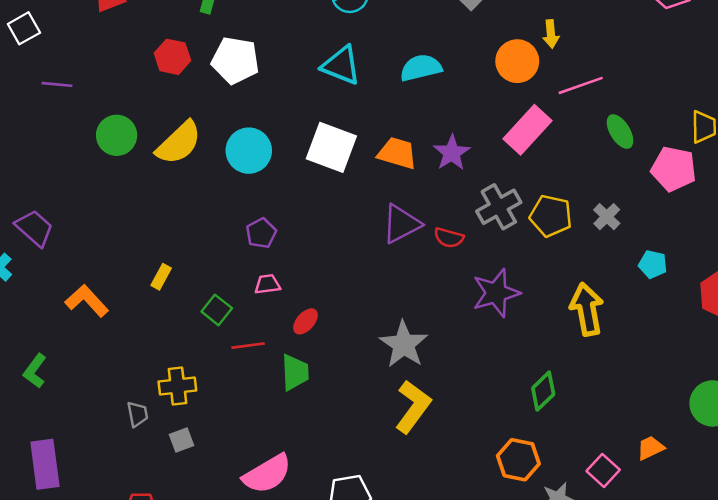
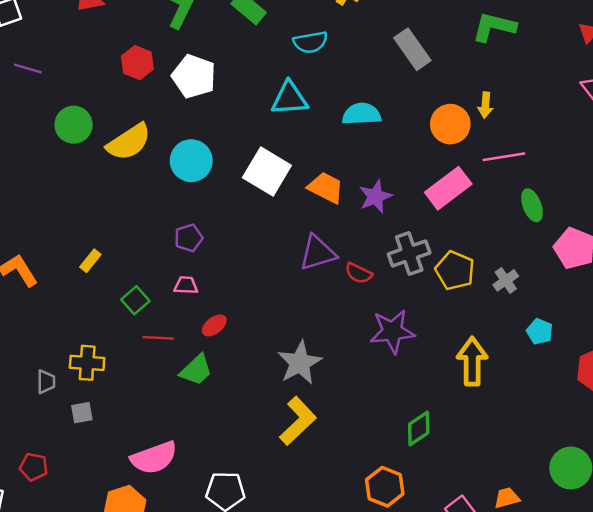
cyan triangle: (341, 65) -> (290, 99), turned -36
green trapezoid: (295, 372) -> (196, 370), turned 39

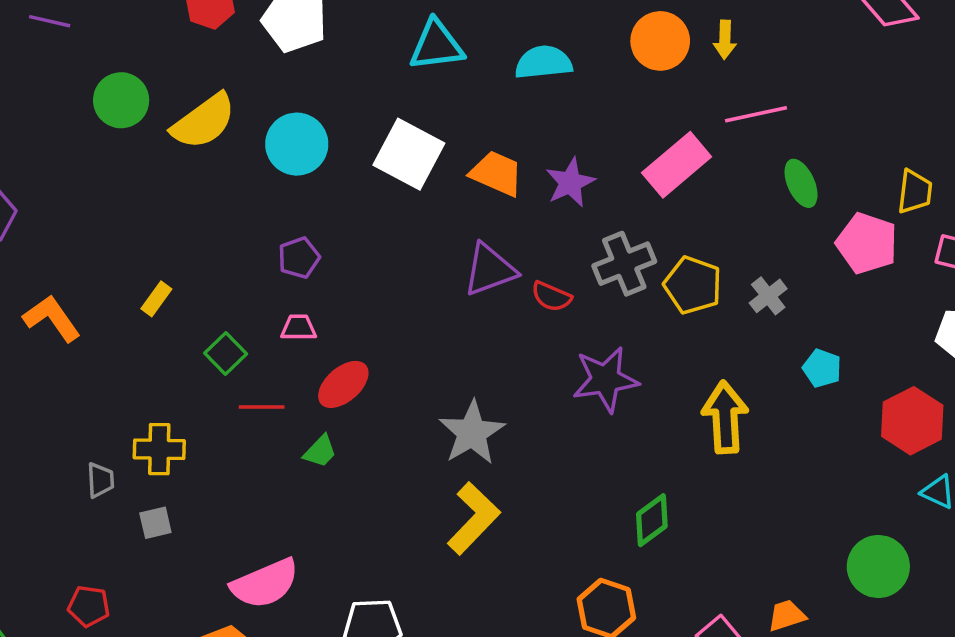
orange circle: (450, 124) -> (660, 41), moved
red ellipse: (214, 325) -> (343, 384), size x1.4
green trapezoid: (196, 370) -> (320, 451), size x0.7

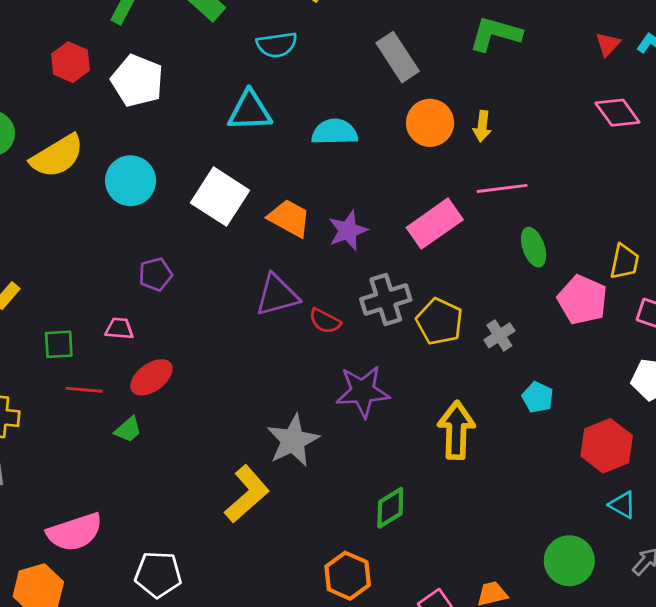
purple pentagon: (299, 258) -> (155, 274), moved
green square: (226, 353) -> (59, 344), turned 36
gray star: (472, 433) -> (293, 440), moved

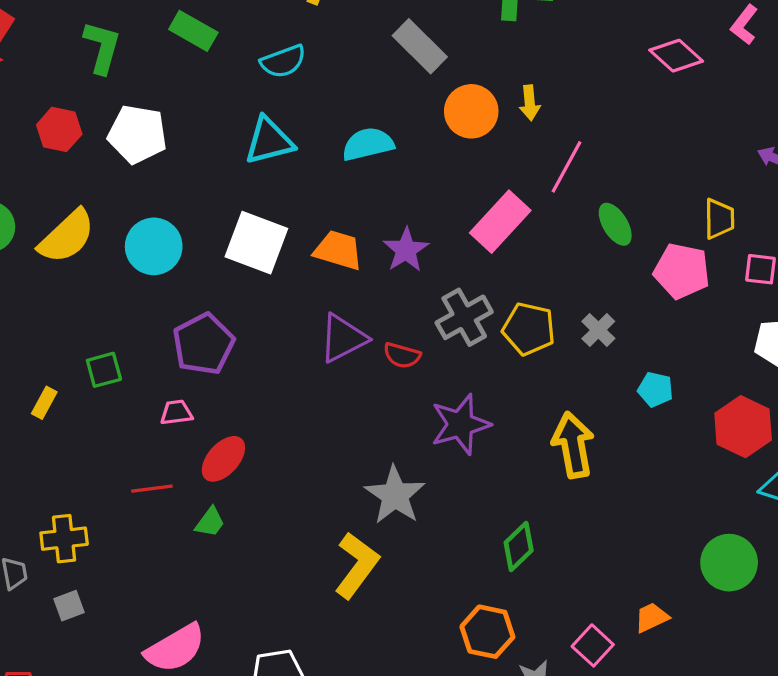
pink line: (502, 188) -> (566, 167), turned -42
purple pentagon: (155, 274) -> (203, 344), size x1.6
green square: (59, 344) -> (104, 370), moved

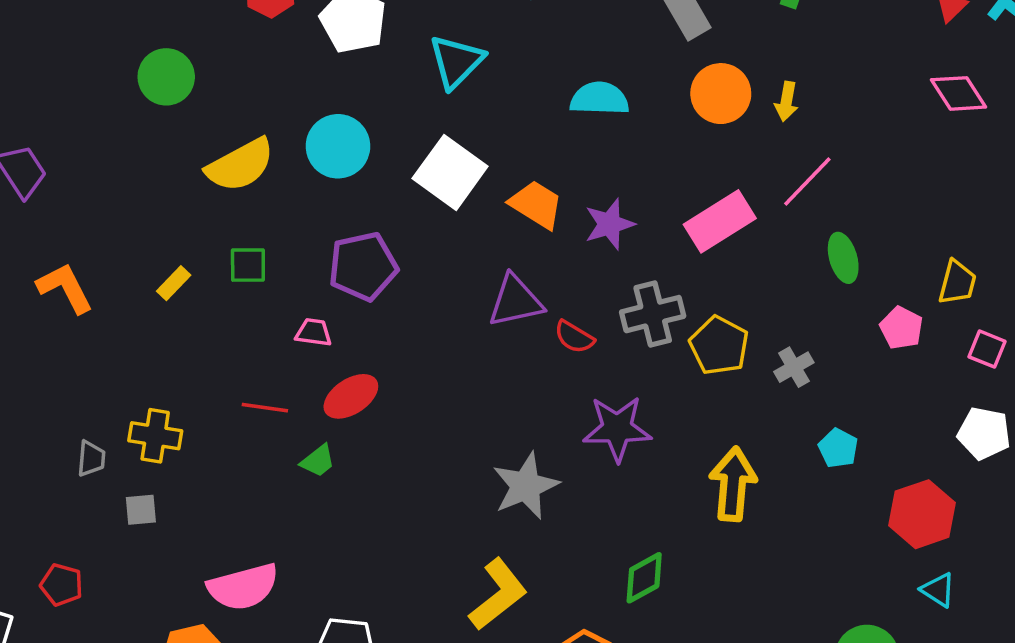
cyan triangle: (269, 141) -> (456, 62), moved, turned -46
yellow semicircle: (67, 236) -> (240, 165), moved
pink pentagon: (682, 271) -> (901, 328), size x0.7
yellow L-shape: (357, 565) -> (498, 594), moved

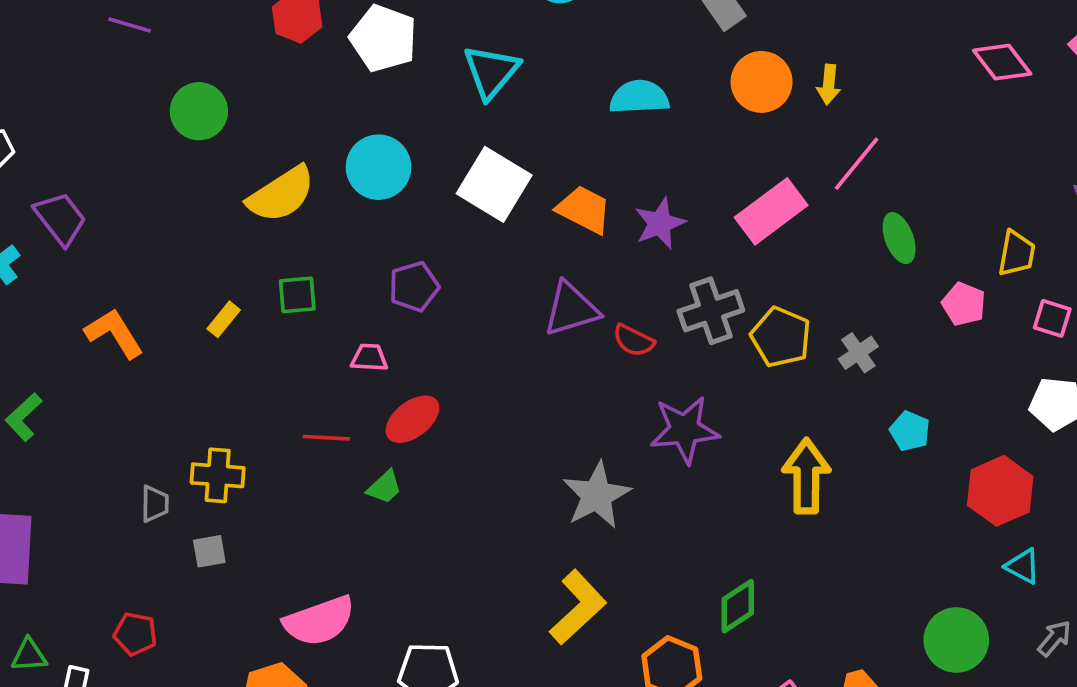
purple pentagon: (363, 266) -> (414, 287), size x0.7
green diamond: (644, 578) -> (738, 606), moved

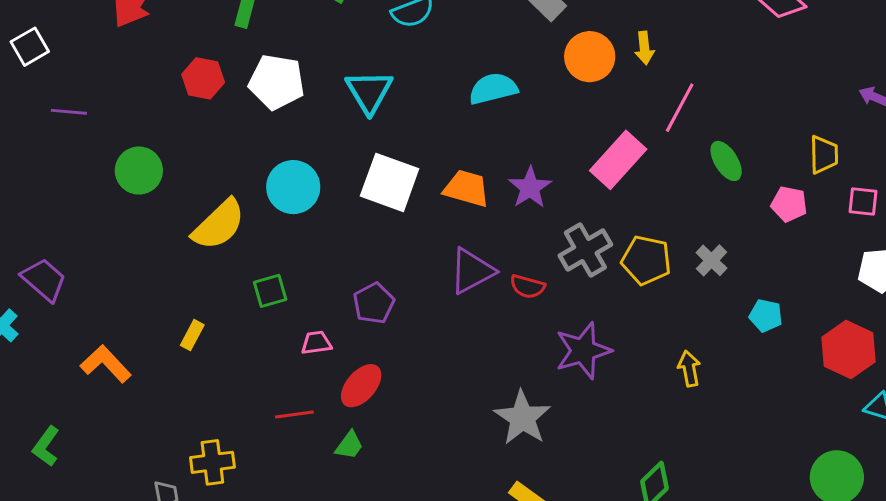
purple pentagon: (414, 287) -> (374, 303), moved
green square: (297, 295) -> (270, 291), moved
yellow arrow: (806, 476) -> (689, 369), size x0.6

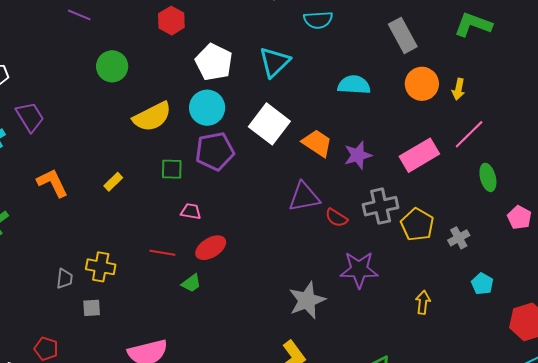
white pentagon: (277, 82) -> (214, 62), moved
purple pentagon: (374, 303) -> (215, 151), moved, size x1.4

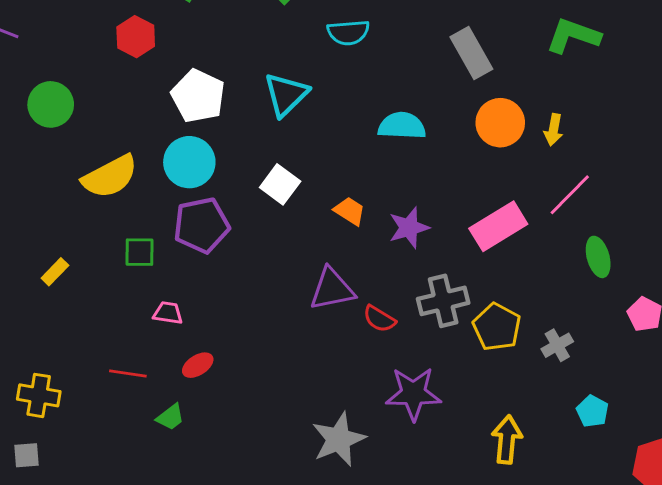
white square: (269, 124) -> (280, 184), size x0.7
orange trapezoid: (317, 143) -> (350, 211), size x0.7
red ellipse: (211, 248) -> (198, 365), size x0.7
yellow arrow: (423, 302) -> (507, 439), size x1.4

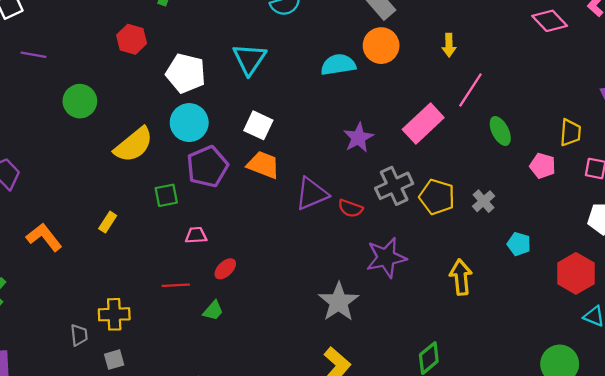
orange circle: (500, 123) -> (381, 46), moved
orange trapezoid: (350, 211) -> (263, 165), moved, size x1.4

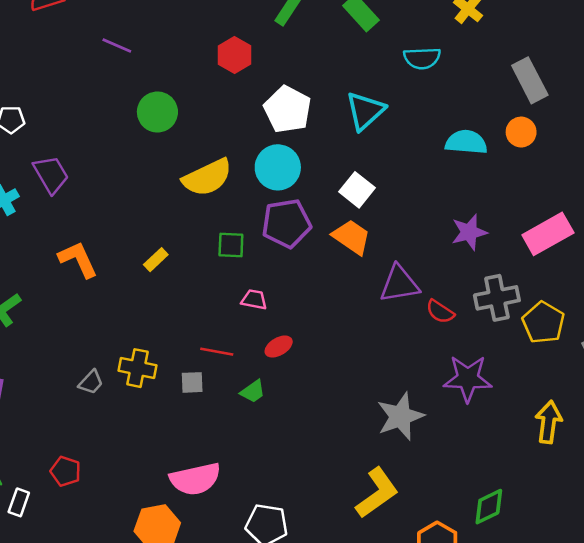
orange circle: (381, 46) -> (521, 132), size x0.7
gray trapezoid: (79, 335) -> (91, 382), turned 35
gray square: (114, 360) -> (192, 382), moved

